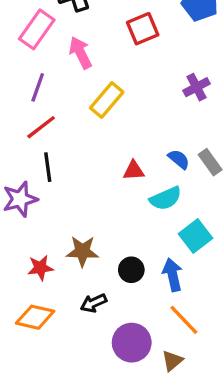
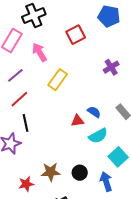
purple line: (38, 87) -> (15, 75), turned 36
blue semicircle: (179, 159) -> (94, 112), moved
black circle: (131, 270) -> (80, 173), moved

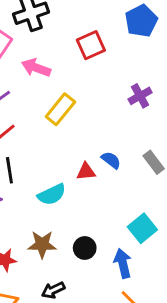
blue pentagon: (109, 16) -> (141, 21), turned 30
pink arrow: (39, 52) -> (36, 68), turned -42
cyan semicircle: (98, 136) -> (52, 195), moved

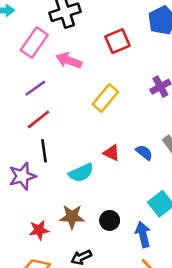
yellow rectangle: (60, 109) -> (105, 98), moved
blue semicircle: (111, 160) -> (144, 153), moved
red triangle: (86, 172) -> (112, 153), turned 30

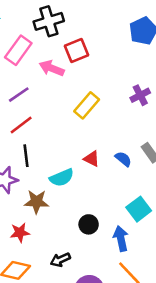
red square: (118, 41) -> (77, 50), moved
brown star: (72, 217) -> (36, 202), moved

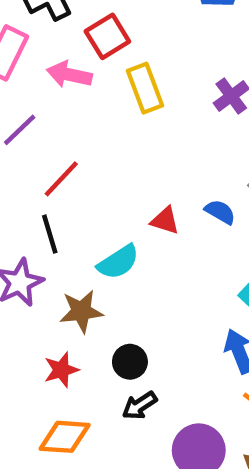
yellow rectangle: (87, 105) -> (145, 88), moved, turned -52
red line: (21, 125) -> (61, 179), moved
black circle: (89, 224) -> (130, 362), moved

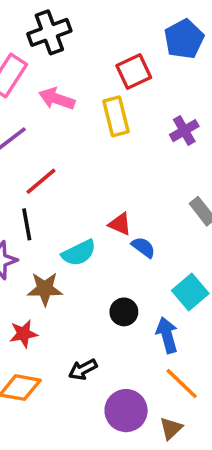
red square: (107, 36) -> (134, 72), moved
blue semicircle: (220, 212) -> (143, 247), moved
black circle: (130, 362) -> (124, 312), moved

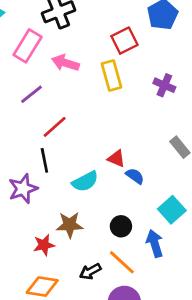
purple cross: (184, 131) -> (164, 85), turned -35
brown star: (45, 289) -> (70, 225), moved
orange line: (182, 383) -> (122, 262), moved

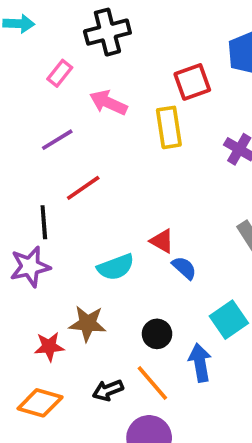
pink rectangle: (28, 46) -> (60, 73), size x0.6
black line: (44, 160) -> (44, 222), moved

